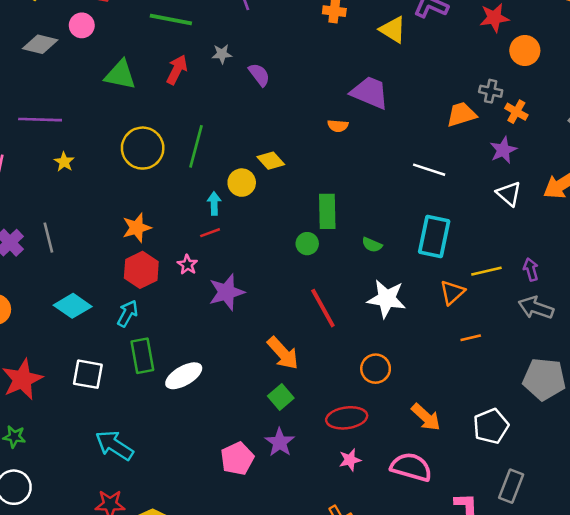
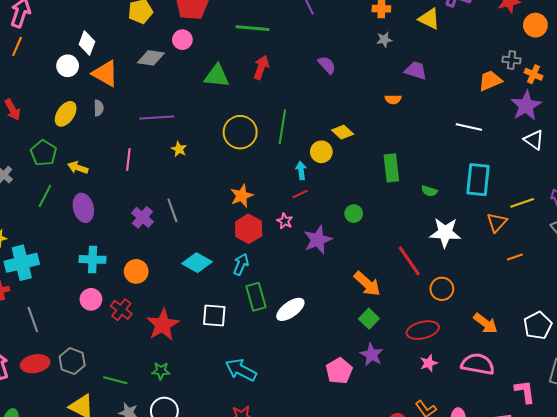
gray star: (222, 54) -> (384, 40), moved
purple trapezoid: (370, 93) -> (416, 71), size x0.7
purple star: (503, 150) -> (526, 106), size x1.4
green circle: (307, 244) -> (354, 214), moved
red line: (323, 308) -> (409, 261), moved

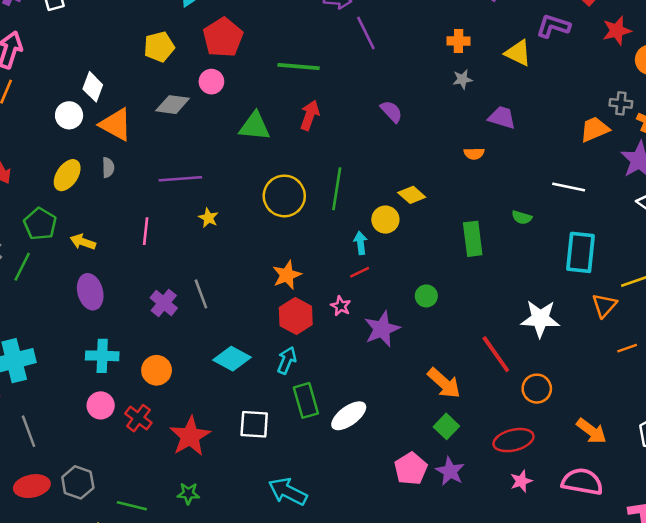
green semicircle: (429, 191) -> (522, 217), moved
green line: (45, 196) -> (22, 267), moved
pink pentagon: (339, 371) -> (411, 469), moved

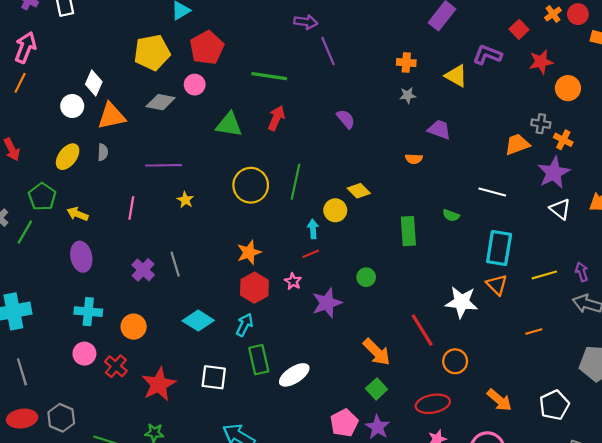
yellow pentagon: (159, 47) -> (152, 52), size x1.4
orange triangle: (116, 124) -> (111, 116), turned -44
orange triangle: (604, 305) -> (497, 285), moved, turned -30

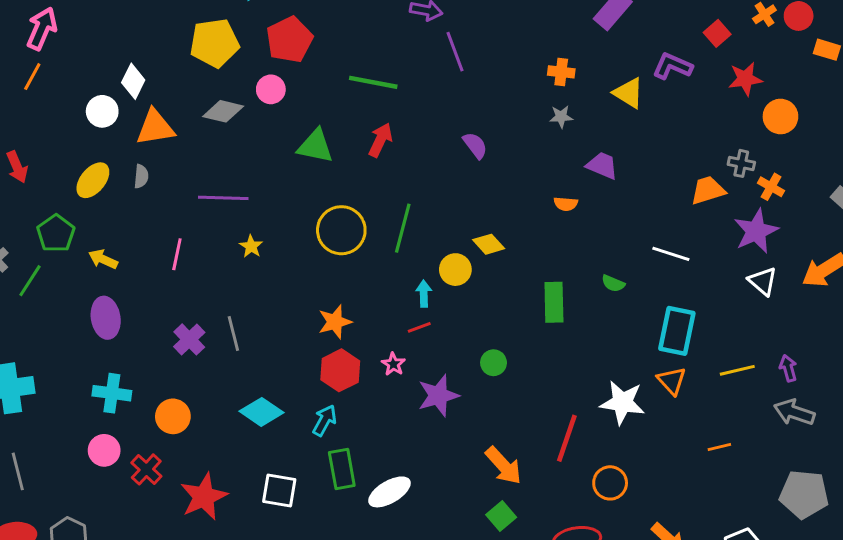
red line: (422, 330) -> (567, 438), turned 48

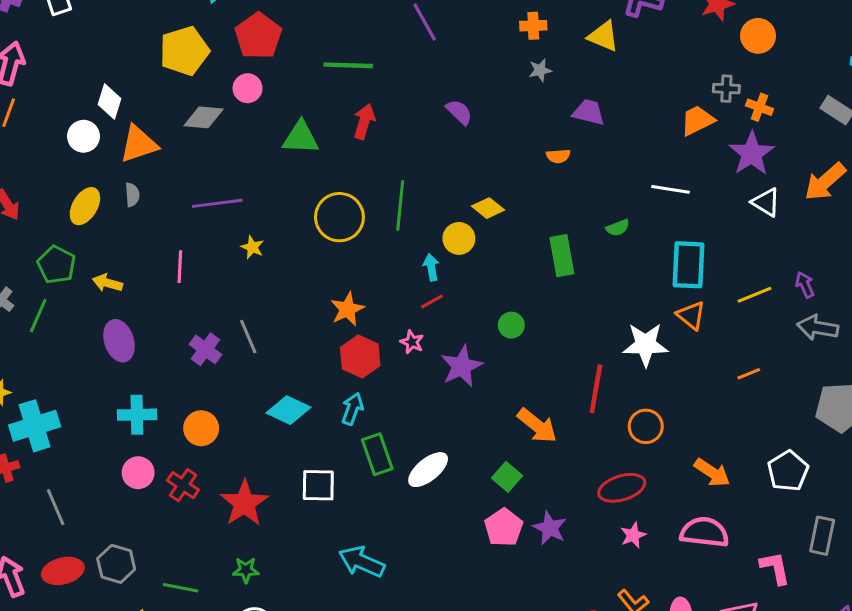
green semicircle: (613, 283) -> (618, 228), turned -35
green square: (501, 516) -> (507, 477), moved

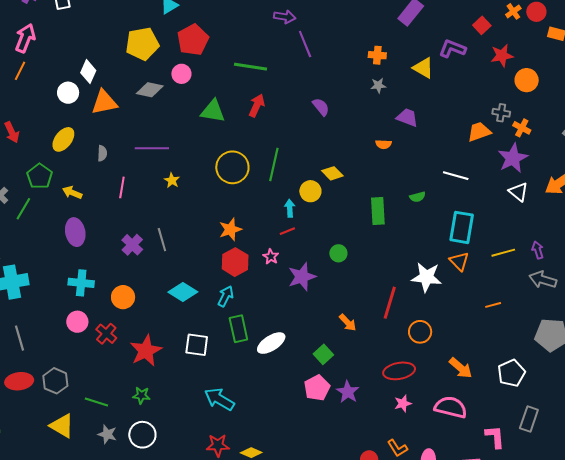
gray semicircle: (132, 195) -> (102, 153), moved
orange arrow: (537, 426) -> (348, 323), size x0.7

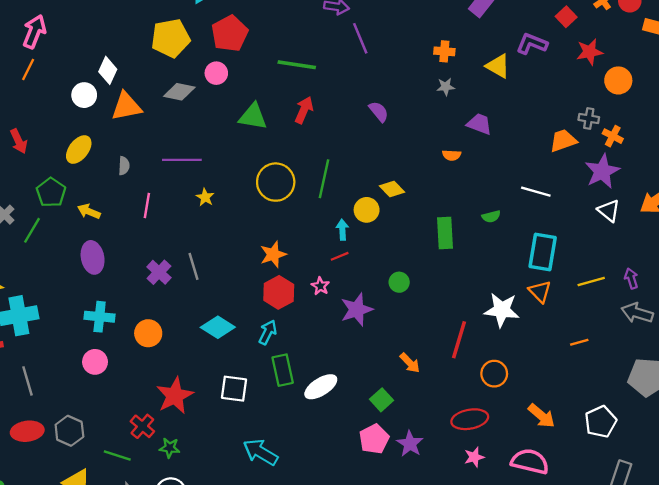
red cross: (106, 334) -> (142, 426), moved

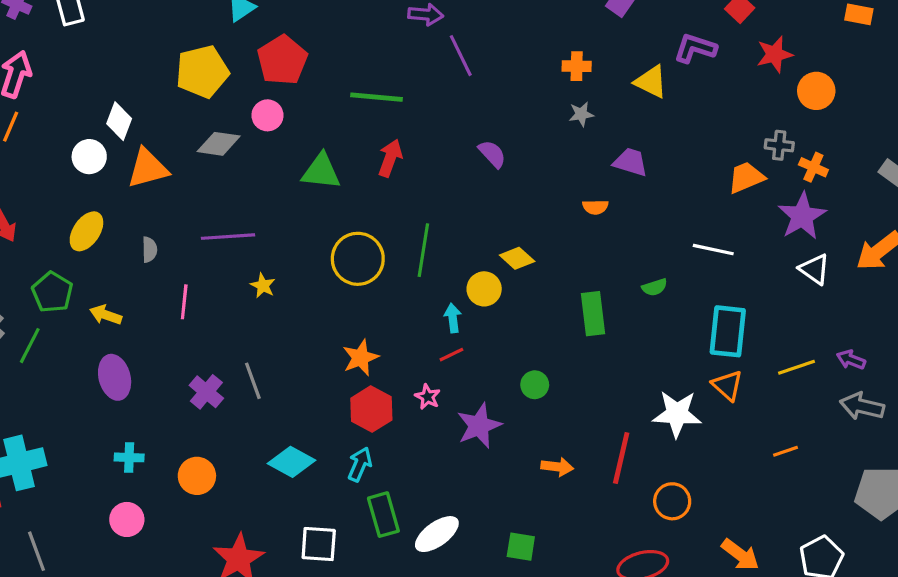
purple arrow: (631, 278) -> (851, 360), turned -48
cyan cross: (100, 317) -> (129, 457), size x0.7
orange arrow: (410, 363) -> (557, 467), moved, turned -35
green square: (382, 400) -> (521, 547), turned -35

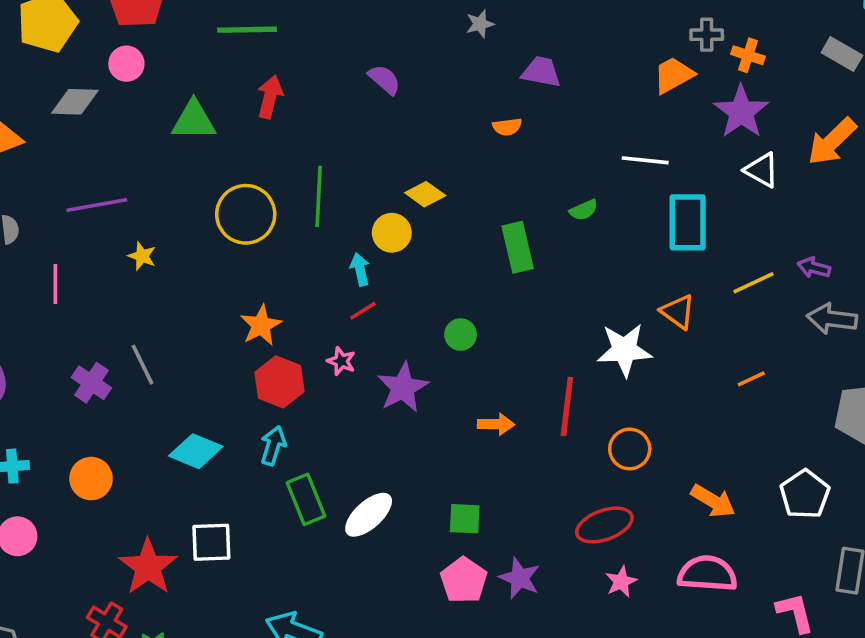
cyan rectangle: (728, 331) -> (688, 222), moved
white square: (319, 544) -> (211, 542), moved

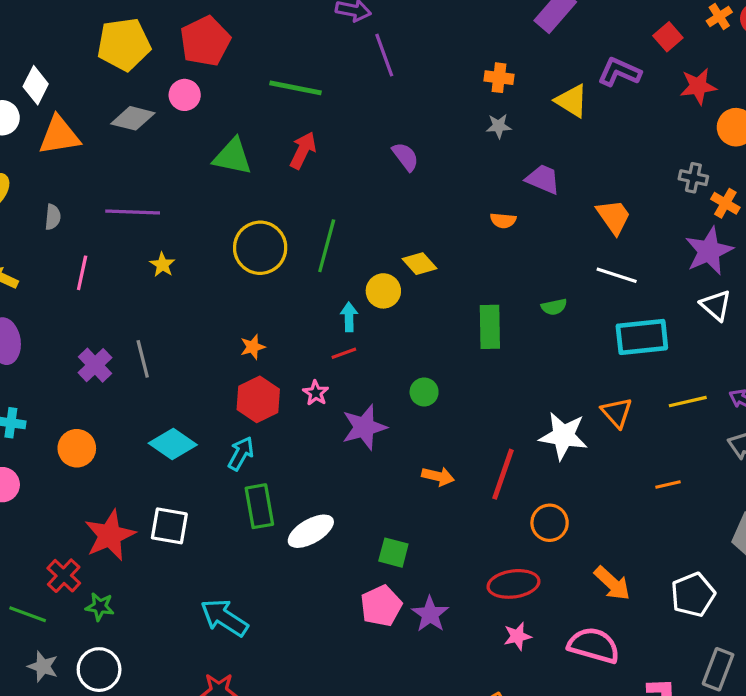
orange trapezoid: (673, 75) -> (614, 217), moved, turned 72
cyan rectangle: (688, 222) -> (642, 337), turned 72
orange star: (261, 325) -> (253, 347), size x0.7

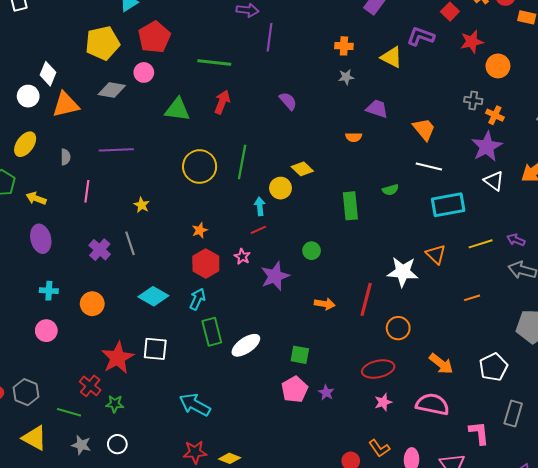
purple line: (384, 55) -> (269, 37), turned 32
yellow star: (162, 265) -> (142, 205), moved
purple star: (430, 614) -> (326, 392), size x0.7
white circle: (99, 670) -> (117, 444), size x0.7

